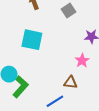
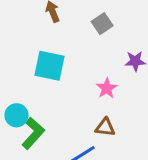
pink star: (82, 61) -> (107, 88), moved

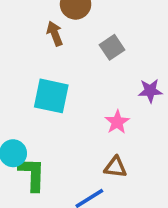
green L-shape: (33, 133) -> (32, 174), turned -40

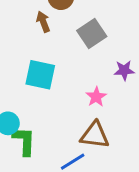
gray square: (112, 47) -> (92, 34), size x1.4
brown triangle: (115, 167) -> (95, 135), size x1.5

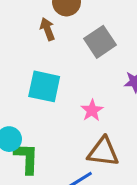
pink star: (96, 97) -> (92, 110), moved

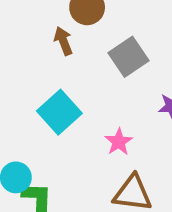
cyan square: (44, 86) -> (59, 112), turned 36

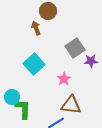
gray square: (129, 57) -> (75, 48), moved

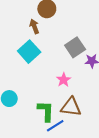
cyan square: (34, 64) -> (29, 52), moved
green L-shape: (23, 109) -> (46, 111), moved

